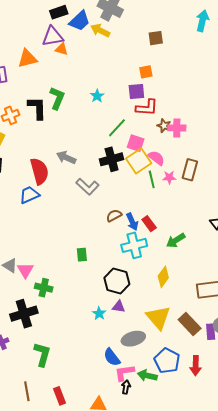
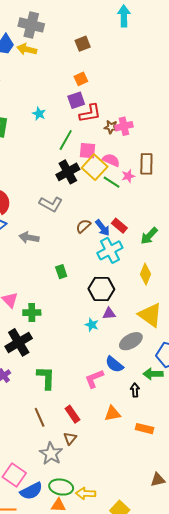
gray arrow: (66, 158) -> (29, 238), moved
green line: (152, 179) -> (112, 182), turned -30
pink L-shape: (124, 373) -> (94, 379), moved

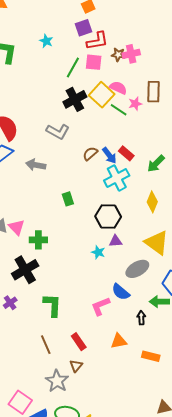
pink square: (87, 151) -> (94, 62), moved

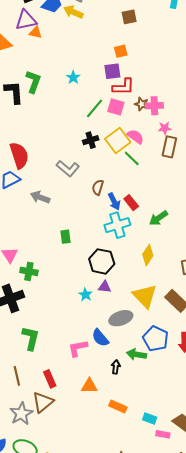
black cross: (75, 99) -> (91, 140), size x0.7
pink star: (135, 104) -> (165, 128), moved
brown semicircle: (90, 154) -> (98, 187), moved, turned -42
brown triangle: (76, 366) -> (43, 402), size x1.6

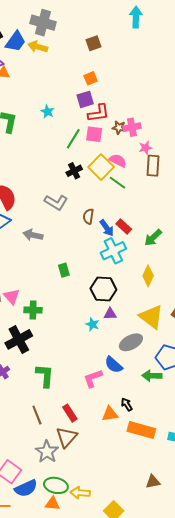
black arrow: (116, 367) -> (127, 404), moved, turned -32
orange rectangle: (118, 406) -> (141, 430), size x1.5

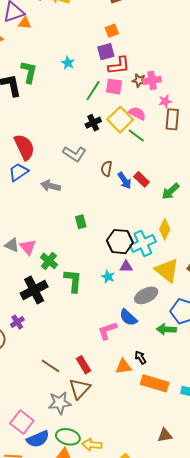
cyan cross: (113, 251) -> (143, 243), moved
green cross: (33, 310) -> (49, 261), turned 36
green L-shape: (45, 376) -> (73, 281), moved
brown line: (37, 415) -> (51, 366), turned -36
gray star: (47, 452) -> (60, 403), turned 30

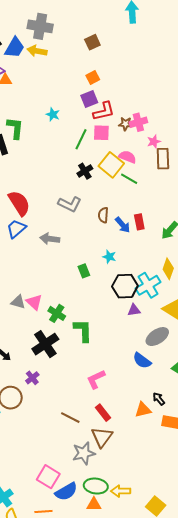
red rectangle: (142, 179) -> (139, 222), turned 42
cyan star: (108, 277) -> (109, 257), moved
pink L-shape: (107, 331) -> (96, 379), moved

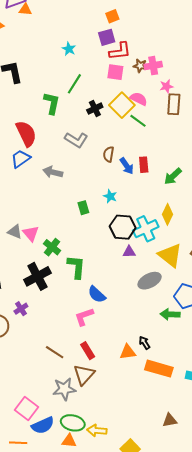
green L-shape: (15, 128) -> (52, 103), moved
green line: (81, 139) -> (74, 84), moved
blue semicircle: (142, 361) -> (97, 294), moved

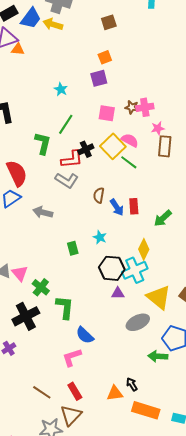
red L-shape: (120, 51) -> (72, 159), moved
yellow diamond: (167, 214) -> (144, 249), moved

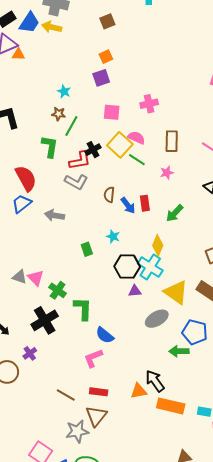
brown star: (132, 107) -> (59, 114), moved
pink star: (158, 128) -> (167, 173), moved
cyan cross: (135, 270) -> (150, 267), turned -30
black arrow: (132, 384) -> (155, 381), size x1.6
red rectangle: (75, 391) -> (99, 392), turned -48

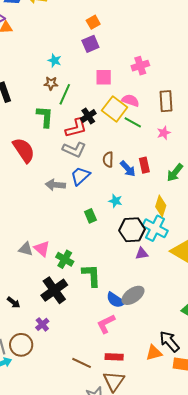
blue trapezoid: (22, 204) -> (80, 176), moved
gray ellipse: (157, 319) -> (133, 295), moved

